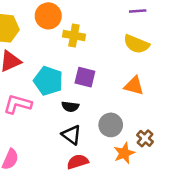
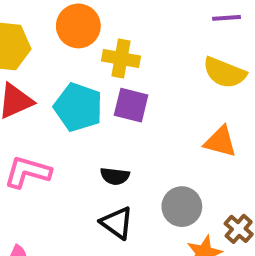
purple square: (85, 77) -> (131, 105), moved
cyan pentagon: (48, 81) -> (78, 107), moved

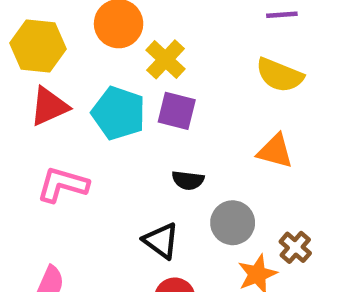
yellow cross: (121, 58) -> (166, 59), turned 33
black semicircle: (115, 176) -> (188, 180), moved

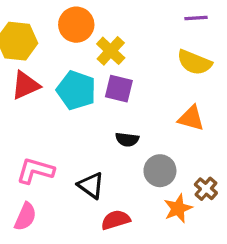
pink L-shape: (63, 185) -> (35, 171), moved
black triangle: (161, 241) -> (91, 185), moved

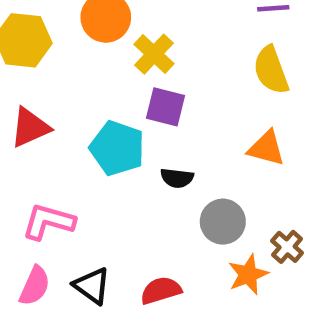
yellow semicircle: (194, 62) -> (271, 70), turned 48
red triangle: (25, 85) -> (30, 128), moved
cyan pentagon: (76, 90) -> (117, 148), moved
black triangle: (91, 185) -> (92, 286), moved

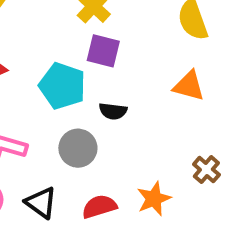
gray circle: (223, 222) -> (78, 148), moved
orange star: (248, 274) -> (154, 199), moved

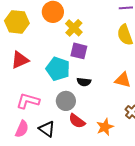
orange triangle: (189, 86) -> (123, 80), moved
red semicircle: (99, 207) -> (77, 121), moved, turned -126

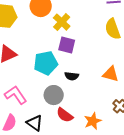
cyan pentagon: (58, 69) -> (46, 63), turned -30
pink L-shape: (28, 101) -> (16, 95), turned 40

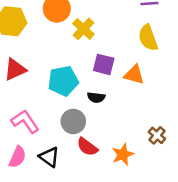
purple square: (67, 45) -> (104, 64), moved
orange triangle: (111, 74) -> (134, 75), moved

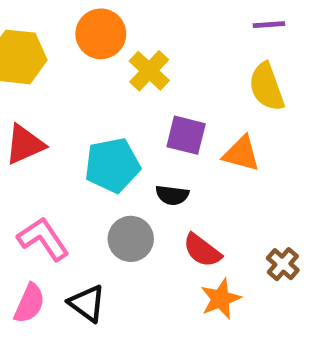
red semicircle: (87, 147) -> (202, 250), moved

